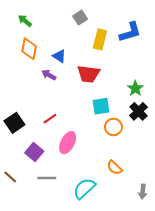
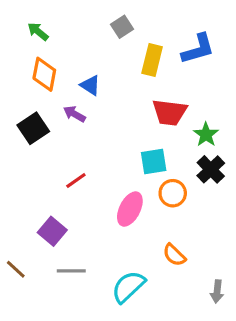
red trapezoid: (88, 74) -> (170, 112), moved
black square: (14, 123) -> (33, 128), moved
pink ellipse: (68, 143) -> (130, 209), moved

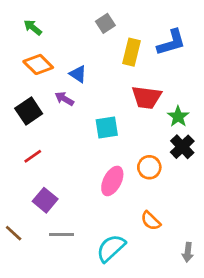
orange diamond: (44, 74) -> (38, 64), turned -56
cyan square: (154, 161) -> (107, 127), moved
red line: (76, 180) -> (33, 156), moved

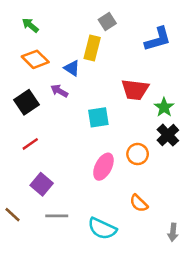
gray square: (105, 23) -> (107, 21), moved
yellow rectangle: (131, 52) -> (92, 48), moved
cyan semicircle: (111, 248) -> (102, 229), turned -112

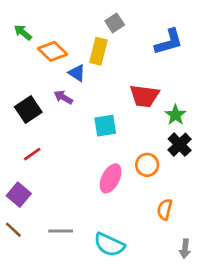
green arrow: (30, 25) -> (23, 32), moved
orange diamond: (35, 59) -> (53, 51), moved
purple square: (42, 184) -> (19, 195), moved
orange semicircle: (139, 203) -> (165, 209), moved, turned 60

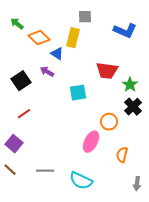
gray square: (115, 23) -> (85, 17), turned 32
blue L-shape: (169, 42) -> (125, 31), turned 40
pink ellipse: (111, 178) -> (91, 142), moved

